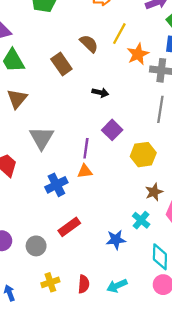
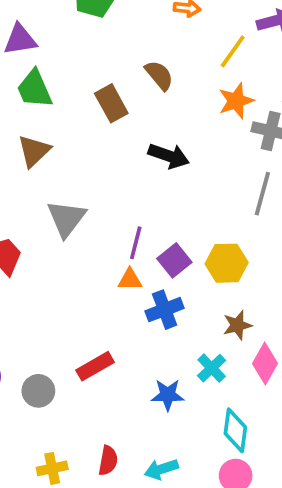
yellow line: (119, 34) -> (233, 51), moved
black arrow: (100, 93) -> (169, 156), size x1.5
purple square: (112, 130) -> (174, 260), moved
blue cross: (56, 185) -> (165, 310), moved
yellow cross: (50, 282) -> (52, 468), moved

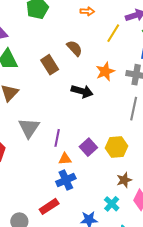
orange star: (236, 101) -> (105, 71), moved
purple line: (136, 243) -> (57, 138), moved
blue cross: (165, 310) -> (66, 180), moved

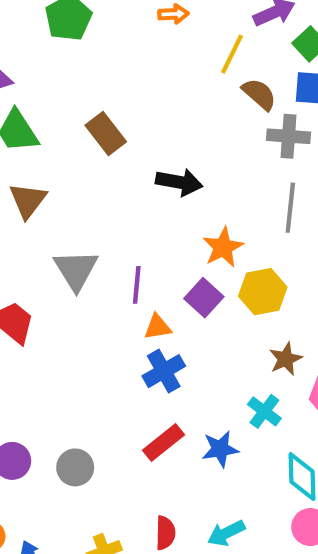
brown semicircle: (74, 48) -> (259, 94), moved
orange star: (105, 71) -> (223, 247), moved
red rectangle: (49, 206) -> (163, 443), moved

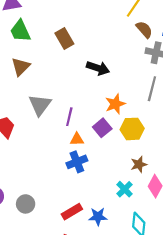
red rectangle: (163, 443) -> (72, 212), moved
blue star: (220, 449) -> (98, 217), moved

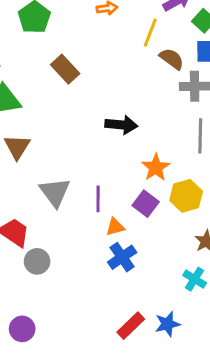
brown rectangle: (64, 38) -> (65, 69), moved
gray circle: (26, 204) -> (37, 261), moved

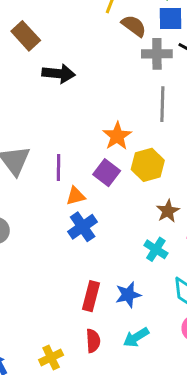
black arrow: (121, 125) -> (59, 74), moved
red rectangle: (131, 326) -> (91, 296), turned -32

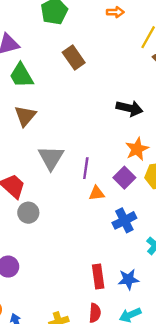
black arrow: (59, 74) -> (129, 108), moved
blue cross: (83, 227) -> (124, 220), moved
red rectangle: (91, 296) -> (98, 276), turned -30

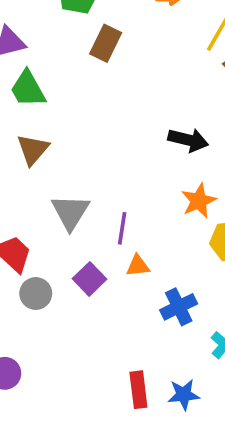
brown rectangle: (74, 58) -> (106, 43), moved, turned 60
purple square: (124, 178) -> (90, 279), moved

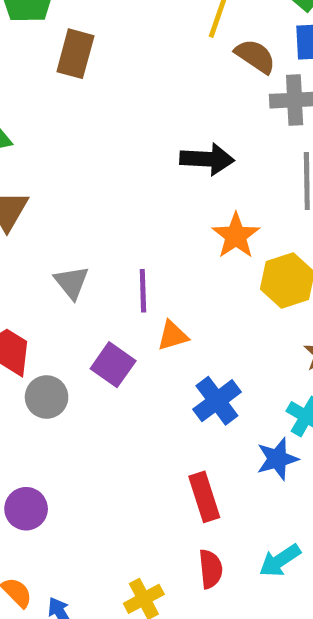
gray triangle: (70, 212) -> (72, 282), size x0.7
blue cross: (179, 307) -> (217, 401), moved
blue star: (184, 395) -> (277, 459), moved

